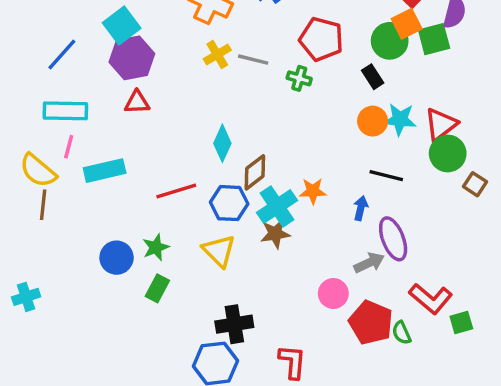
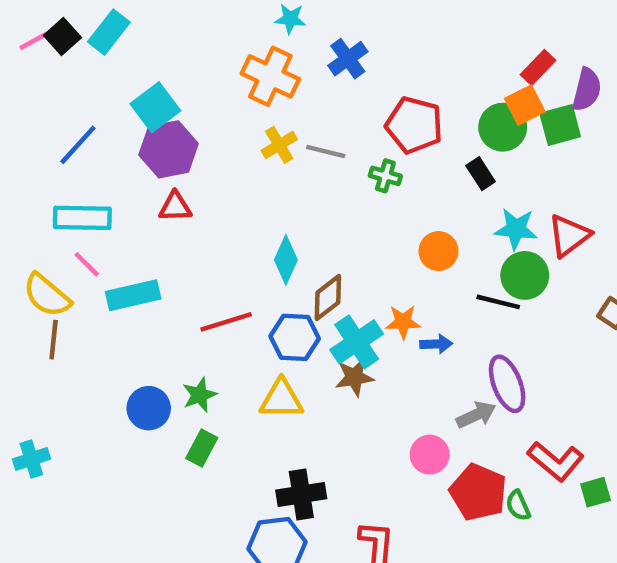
orange circle: (373, 121) -> (438, 251), moved
pink line: (69, 147) -> (87, 264), turned -60
green circle: (448, 153) -> (525, 275), moved
blue arrow: (361, 208) -> (436, 344), moved, turned 75
yellow triangle: (219, 251) -> (281, 399), turned -45

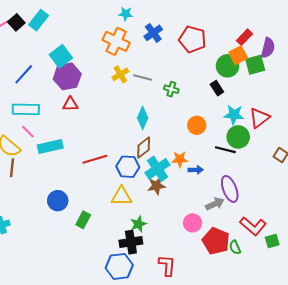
red pentagon: (414, 125) -> (193, 39), moved
cyan diamond: (286, 260) -> (143, 118), moved
green star: (200, 395) -> (138, 224), moved

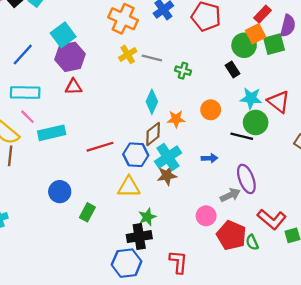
red triangle: (259, 118) -> (279, 102), turned -45
orange star: (180, 159) -> (176, 119), moved

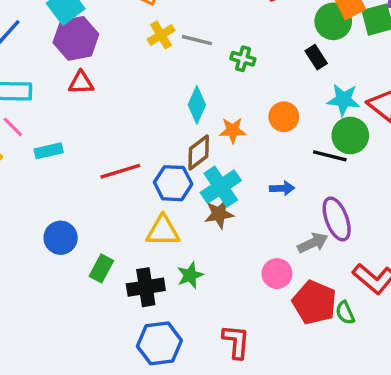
cyan rectangle: (52, 133) -> (49, 151), size x0.7
black cross: (139, 237) -> (146, 287), moved

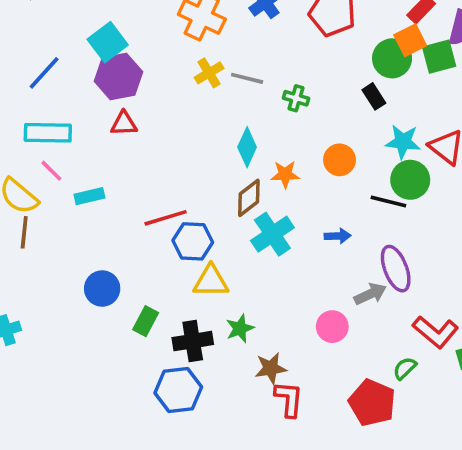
blue hexagon: (173, 183) -> (193, 241), moved
brown star: (219, 214) -> (271, 368), moved
red pentagon: (314, 302) -> (372, 403), moved
green semicircle: (345, 313) -> (405, 368), turned 70
blue hexagon: (159, 343) -> (178, 390), moved

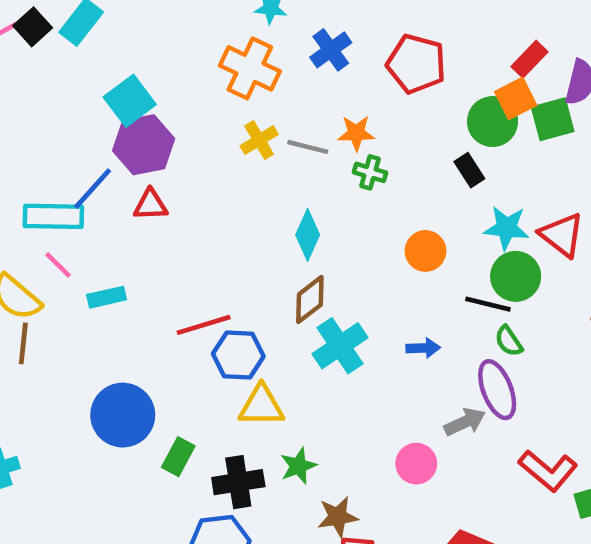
blue line: (44, 73) -> (93, 189), moved
orange star: (285, 174) -> (356, 133), moved
blue circle: (102, 289) -> (123, 415), size x1.4
green semicircle: (405, 368) -> (509, 341), moved, turned -80

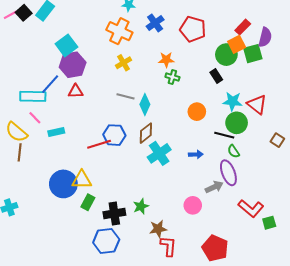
gray line: (308, 147) -> (126, 96), moved
blue hexagon: (238, 355) -> (114, 135), moved
yellow triangle: (261, 406) -> (82, 180), moved

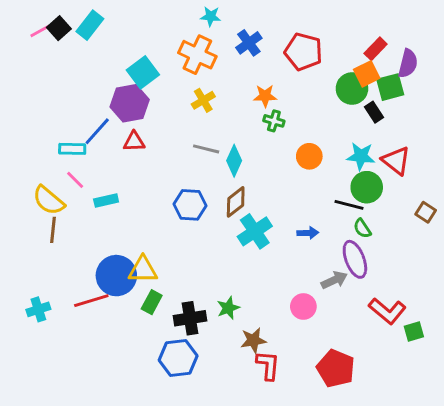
cyan square: (66, 45) -> (143, 72), moved
black rectangle: (216, 76) -> (374, 112), moved
cyan rectangle: (33, 96) -> (72, 149), size x0.7
orange circle: (197, 112) -> (309, 156), moved
red line: (99, 144) -> (91, 301), moved

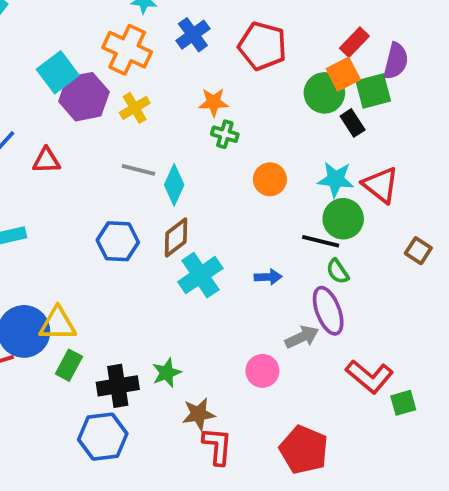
purple hexagon: (130, 103) -> (84, 97), moved

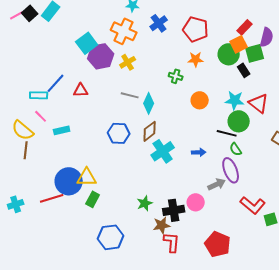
orange star: (214, 102) -> (196, 59), moved
black cross: (118, 386) -> (174, 210), moved

